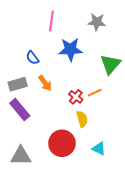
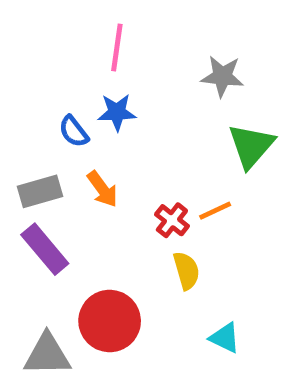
gray star: (97, 22) -> (222, 76), moved
blue star: (70, 49) -> (117, 112), moved, size x0.7
red circle: (62, 143) -> (110, 321), moved

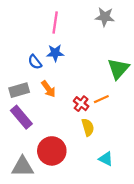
gray star: (222, 76) -> (105, 17), moved

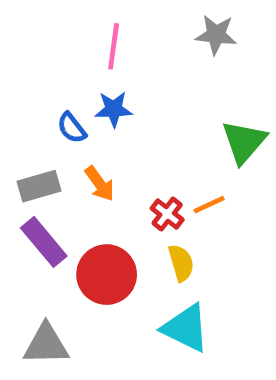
red circle: (52, 151) -> (107, 275), moved
cyan triangle: (106, 159) -> (186, 328), moved, size x1.6

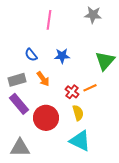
blue star: (114, 109) -> (62, 56), moved

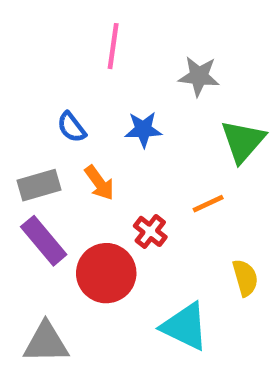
gray star: (93, 15) -> (199, 76), moved
red cross: (72, 92) -> (150, 231), moved
yellow semicircle: (78, 113) -> (245, 278), moved

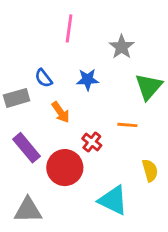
gray star: (199, 76) -> (122, 47), turned 30
gray rectangle: (39, 185) -> (17, 98), moved
orange line: (208, 204) -> (127, 125), turned 30

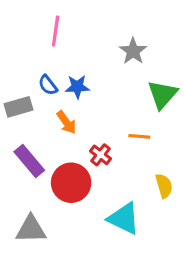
pink line: (69, 28) -> (56, 31), moved
blue star: (88, 80) -> (77, 87), moved

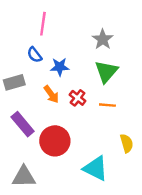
blue semicircle: (48, 85) -> (35, 55), moved
green triangle: (162, 94) -> (106, 72), moved
red cross: (101, 155) -> (78, 98), moved

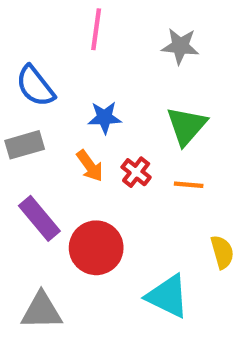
pink line: (43, 24) -> (96, 29), moved
gray star: (103, 39) -> (180, 46), moved, turned -30
blue semicircle: (35, 55) -> (35, 86), moved, size x1.5

